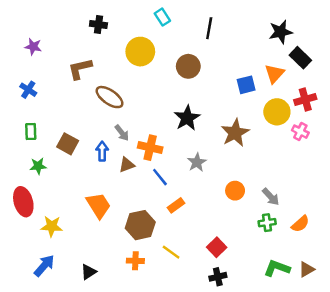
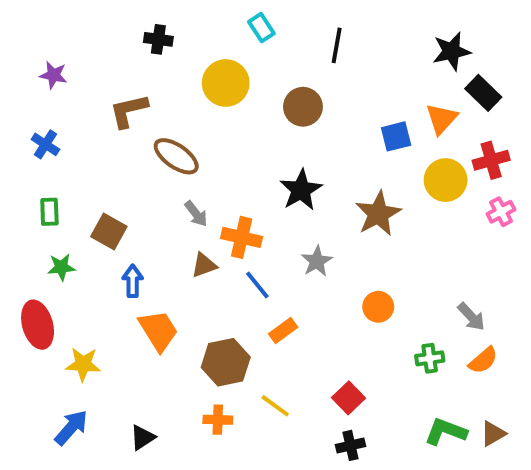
pink cross: (300, 132) -> (501, 212), moved, turned 35
blue arrow: (102, 151) -> (133, 281), moved
gray arrow: (271, 197) -> (471, 317), moved

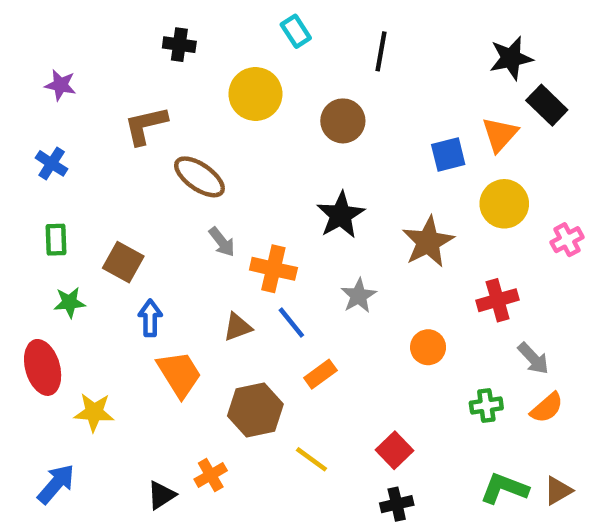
red cross: (491, 160) -> (498, 300), moved
brown triangle: (204, 265) -> (238, 327), moved
orange cross: (218, 420) -> (211, 475), moved, turned -32
blue arrow: (71, 428) -> (56, 484), moved

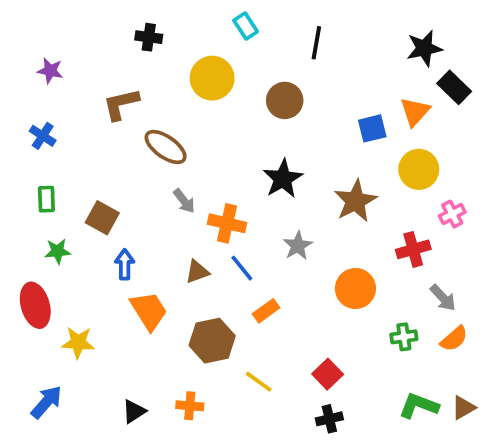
pink cross: (567, 240) -> (452, 214), moved
orange circle: (428, 347) -> (355, 288), size x1.4
orange cross: (211, 475) -> (190, 406), moved, turned 35

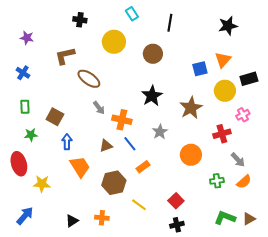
black rectangle: (454, 87) -> (249, 79), moved, turned -60

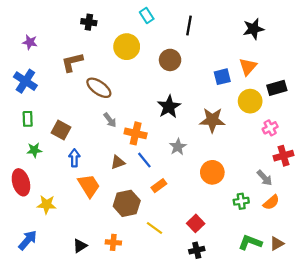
blue cross: (23, 73) -> (25, 81), size x1.5
brown star: (191, 108) -> (212, 120), turned 30
red cross: (222, 134) -> (283, 156), moved

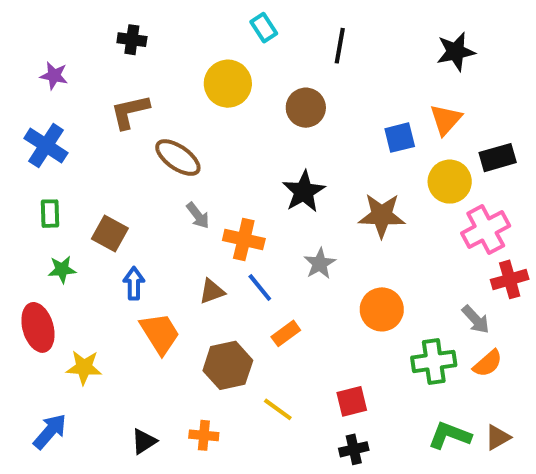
black cross: (89, 22) -> (132, 40), moved
pink cross: (270, 128) -> (486, 230), size x1.6
green cross: (241, 201) -> (434, 361), size x1.5
red square: (196, 223) -> (352, 401), turned 30

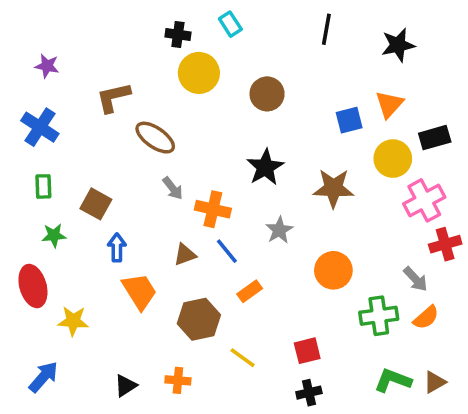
black cross: (132, 40) -> (178, 35), moved
black line: (340, 46) -> (326, 29), moved

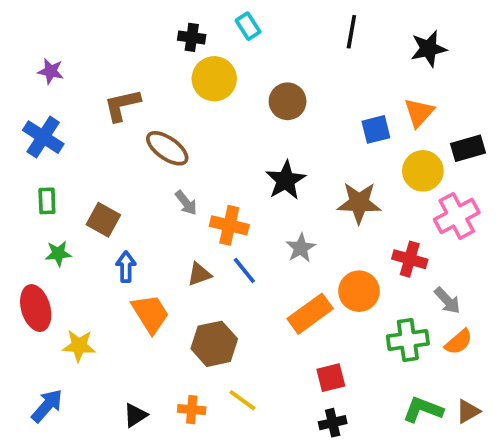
red cross: (445, 244) -> (410, 259), moved, turned 32
orange rectangle: (250, 291) -> (310, 314), moved, size x1.6
yellow line: (243, 358) -> (242, 400), moved

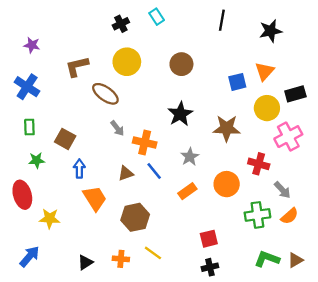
black cross: (192, 37) -> (121, 24), turned -35
yellow circle: (214, 79) -> (127, 62), moved
orange rectangle: (310, 314) -> (187, 191), moved, size x0.7

